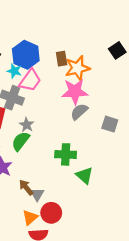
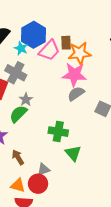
pink trapezoid: (30, 80) -> (49, 50), moved
gray triangle: (37, 194) -> (44, 169), moved, turned 32
orange triangle: (30, 217) -> (18, 185), turned 49

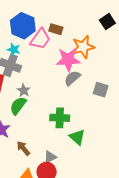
brown rectangle: (66, 43) -> (56, 29), turned -64
cyan star: (21, 48) -> (14, 50), moved
orange star: (80, 53) -> (83, 47), moved

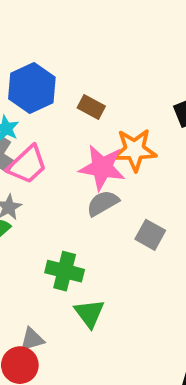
pink trapezoid: (40, 39) -> (27, 165), moved

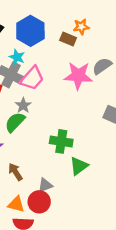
orange star: (135, 150) -> (81, 27), moved, size x0.6
gray semicircle: (103, 203) -> (102, 66), moved
green triangle: (89, 313) -> (79, 166), turned 36

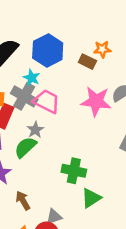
pink trapezoid: (32, 78) -> (46, 101), turned -108

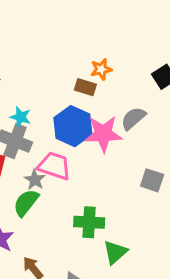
blue hexagon: (48, 50) -> (73, 126), moved
pink trapezoid: (46, 101) -> (54, 166), moved

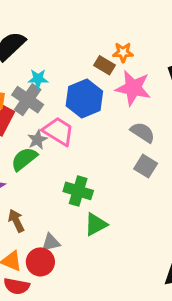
cyan star: (21, 117) -> (38, 79), turned -30
gray semicircle: (133, 118) -> (143, 132), moved, turned 60
pink star: (103, 134) -> (133, 88), moved

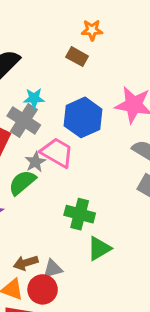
orange star: (123, 52) -> (92, 30), moved
brown rectangle: (104, 65) -> (77, 57), moved
brown arrow: (16, 221) -> (26, 263), moved, turned -80

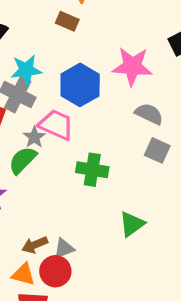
cyan star: (34, 98) -> (26, 70), size x1.4
green cross: (80, 214) -> (92, 170), moved
green triangle: (99, 248) -> (132, 224), moved

